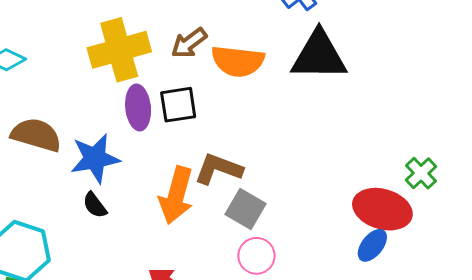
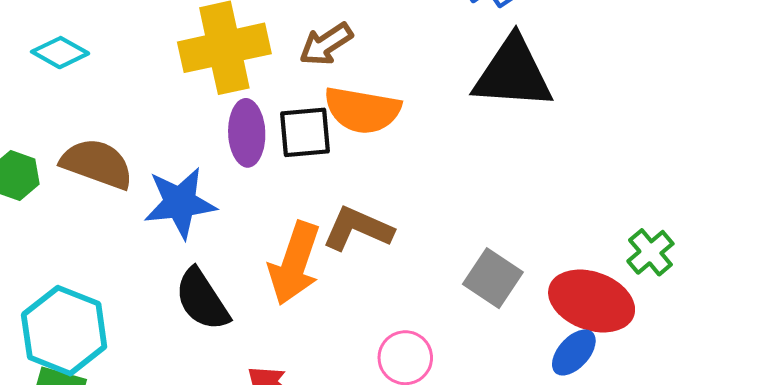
orange semicircle: (238, 61) -> (362, 110), moved
black semicircle: (95, 205) -> (202, 300), moved, size x1.6
gray square: (246, 209) -> (493, 278), moved

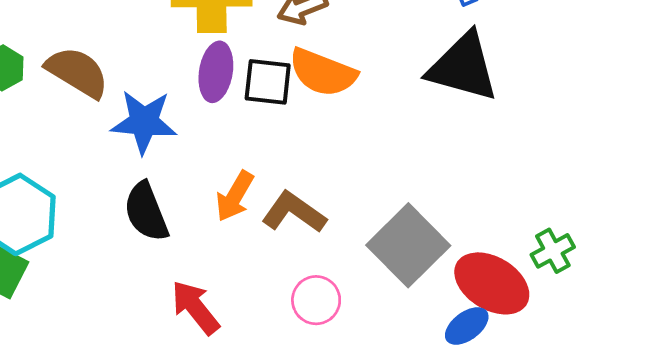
brown L-shape: (358, 229) -> (294, 212), moved
orange arrow: (294, 263) -> (235, 196), size x0.7
gray square: (493, 278) -> (408, 245), size x1.5

